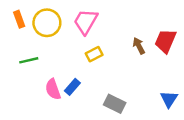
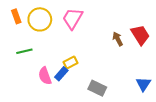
red trapezoid: (165, 41) -> (140, 35), turned 125
yellow rectangle: (94, 54) -> (71, 63), moved

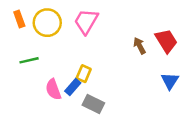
yellow rectangle: (71, 63) -> (84, 74), turned -40
blue triangle: (143, 84) -> (170, 81), moved
gray rectangle: (97, 88) -> (93, 104), moved

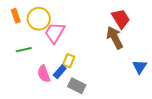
pink trapezoid: (86, 21) -> (55, 33), moved
red trapezoid: (166, 41) -> (121, 19), moved
brown arrow: (140, 46) -> (115, 38), size x1.6

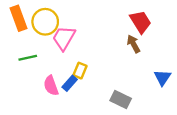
orange rectangle: (16, 16) -> (18, 18), size x1.5
brown arrow: (115, 38) -> (133, 44), size x0.7
gray rectangle: (77, 86) -> (121, 100), moved

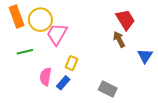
blue triangle: (163, 78) -> (145, 56), moved
blue rectangle: (70, 83) -> (63, 83), moved
pink semicircle: (51, 86) -> (46, 77), turned 30

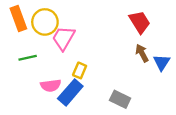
brown arrow: (119, 39) -> (142, 53), moved
pink semicircle: (46, 77) -> (51, 85), turned -108
blue rectangle: (63, 83) -> (70, 92), size x1.6

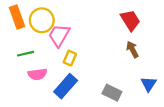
blue triangle: (162, 62) -> (149, 84), moved
yellow rectangle: (80, 70) -> (70, 58), moved
pink semicircle: (51, 85) -> (37, 74), moved

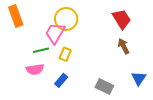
yellow circle: (42, 20) -> (66, 19), moved
green line: (26, 54) -> (41, 50), moved
blue rectangle: (66, 86) -> (61, 80), size x0.6

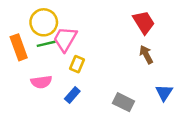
orange rectangle: (16, 16) -> (19, 47), moved
yellow circle: (66, 19) -> (44, 22), moved
green line: (41, 50) -> (46, 44), moved

